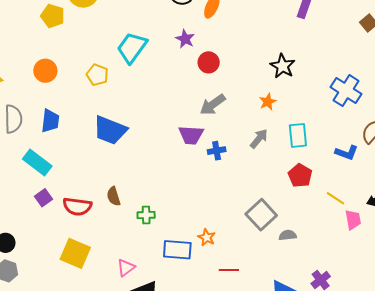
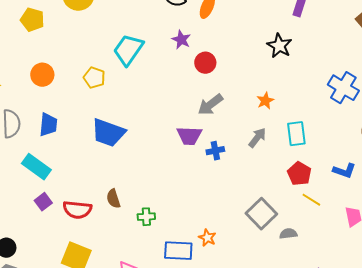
yellow pentagon: (53, 16) -> (32, 20), moved
black star: (283, 66) -> (279, 46), moved
blue L-shape: (347, 153) -> (344, 171), moved
yellow line: (336, 198) -> (311, 200), moved

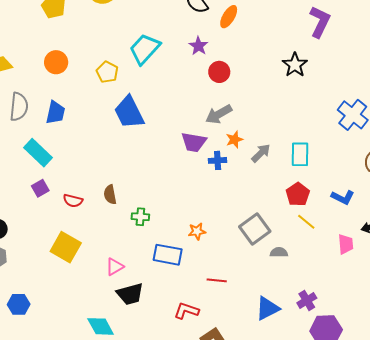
orange star: (265, 101) -> (234, 140), moved
blue trapezoid: (108, 133) -> (129, 112), moved, turned 36
red semicircle: (77, 210) -> (73, 201), size x0.7
orange star: (207, 238) -> (197, 231), moved, turned 30

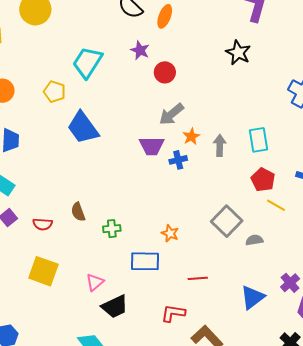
gray arrow: (261, 153) -> (220, 145), turned -35
orange star: (197, 231) -> (170, 233), turned -30

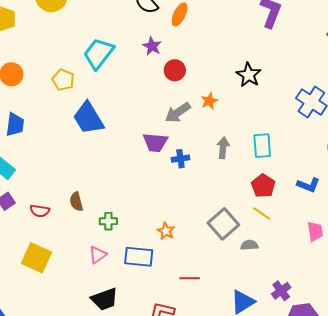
black star: (238, 53) -> (249, 75), moved
orange star: (191, 136) -> (209, 101), moved
yellow line: (276, 205) -> (262, 214), moved
pink triangle: (95, 282) -> (98, 255), moved

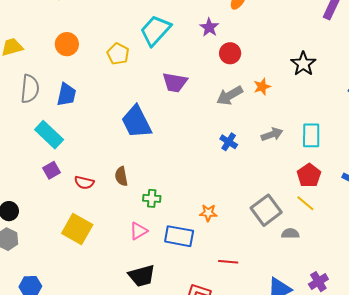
blue trapezoid: (88, 118) -> (136, 122), moved
purple trapezoid: (155, 142) -> (175, 82), moved
gray arrow: (223, 148) -> (272, 134), turned 60
blue cross: (180, 159) -> (229, 142), turned 36
orange star: (166, 231) -> (208, 213), turned -30

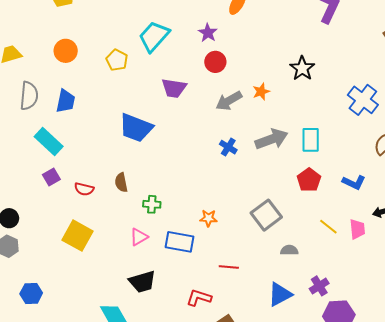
red circle: (230, 53) -> (215, 62), moved
blue trapezoid: (136, 122) -> (136, 128), turned -42
gray arrow: (272, 134) -> (271, 139), size x1.5
yellow line: (305, 203) -> (328, 227), moved
gray semicircle: (290, 234) -> (289, 250), moved

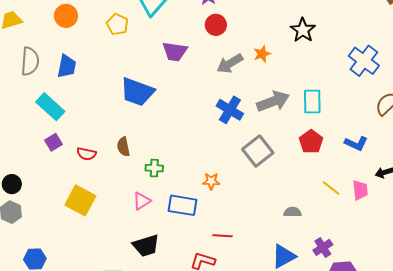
blue cross: (228, 147) -> (230, 110), size x1.5
gray square: (266, 215) -> (258, 151), moved
red line: (229, 267) -> (222, 236), moved

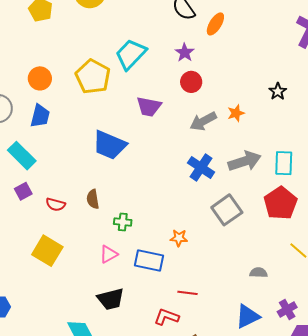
orange circle: (66, 16) -> (40, 78), moved
yellow pentagon: (117, 24) -> (93, 77), size x1.6
black star: (303, 30) -> (278, 91), size x0.7
red pentagon: (311, 142) -> (280, 203), size x1.4

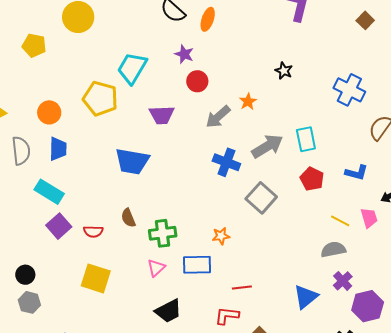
purple square: (23, 191) -> (59, 226), size x1.4
red pentagon: (280, 203) -> (312, 179), size x0.7
green cross: (123, 222) -> (163, 233), size x1.5
gray semicircle: (258, 273) -> (333, 250), moved, size x1.4

